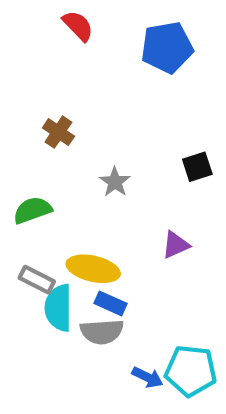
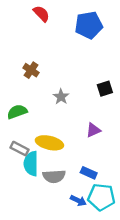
blue rectangle: (111, 303) -> (89, 173), moved

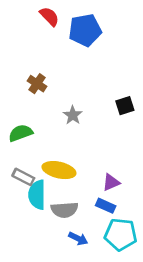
blue pentagon: (89, 25) -> (85, 30), moved
purple triangle: (93, 130) -> (111, 182), moved
blue arrow: (78, 201) -> (78, 239), moved

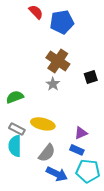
brown cross: (37, 84) -> (58, 61), moved, size x1.6
cyan semicircle: (37, 195) -> (15, 146), moved
gray semicircle: (64, 210) -> (47, 153), turned -48
blue arrow: (78, 239) -> (57, 174), size x1.5

